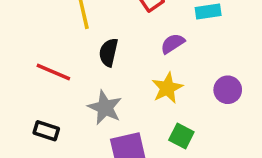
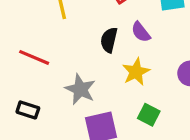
purple semicircle: (173, 44) -> (141, 32), turned -95
black semicircle: (109, 52) -> (109, 40), moved

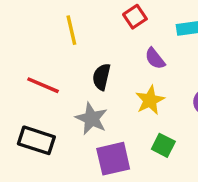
black semicircle: (109, 40) -> (101, 77), moved
black rectangle: (28, 110) -> (36, 140), size x1.5

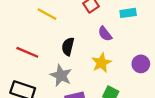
yellow line: (71, 30) -> (47, 14), turned -48

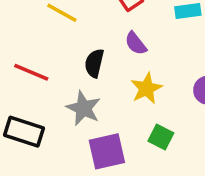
purple semicircle: (105, 34) -> (136, 43), moved

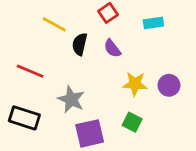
black semicircle: (94, 63) -> (80, 44), moved
yellow star: (146, 88) -> (135, 84), moved, turned 30

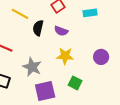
purple semicircle: (112, 48) -> (61, 31), turned -32
yellow star: (135, 84) -> (65, 56), moved

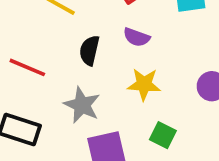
black semicircle: (38, 28) -> (89, 50), moved

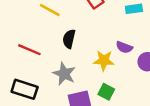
purple semicircle: (137, 37) -> (124, 47), moved
green square: (163, 135) -> (106, 92), moved

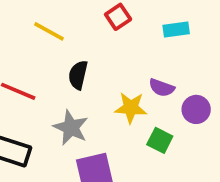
green square: (106, 92) -> (160, 140), moved

